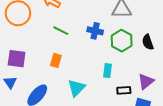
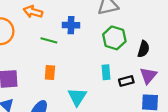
blue cross: (95, 31) -> (71, 25), moved
black semicircle: (148, 42) -> (144, 49), moved, turned -133
black rectangle: (124, 90) -> (126, 81), moved

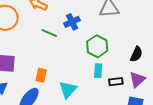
blue cross: (71, 25) -> (72, 22), turned -35
green hexagon: (114, 38) -> (97, 46), moved
orange rectangle: (50, 73) -> (41, 75), moved

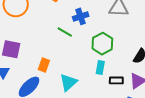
green line: (49, 33) -> (65, 32), moved

